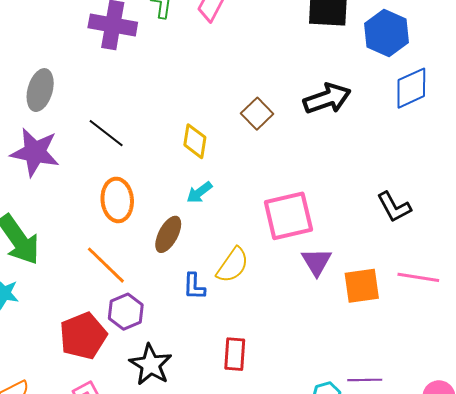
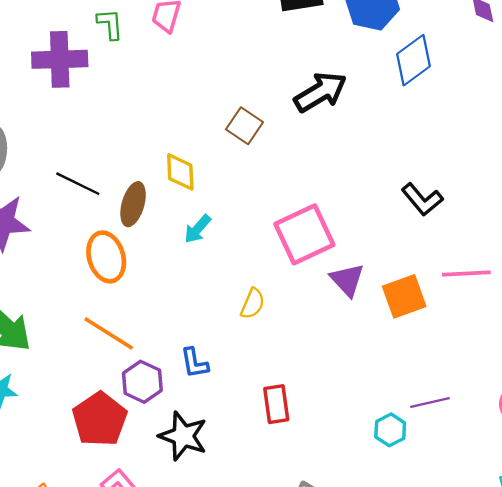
brown ellipse: (168, 234) -> (133, 204), moved
yellow semicircle: (233, 265) -> (253, 304), size x0.7
blue L-shape: (194, 286) -> (194, 363), moved

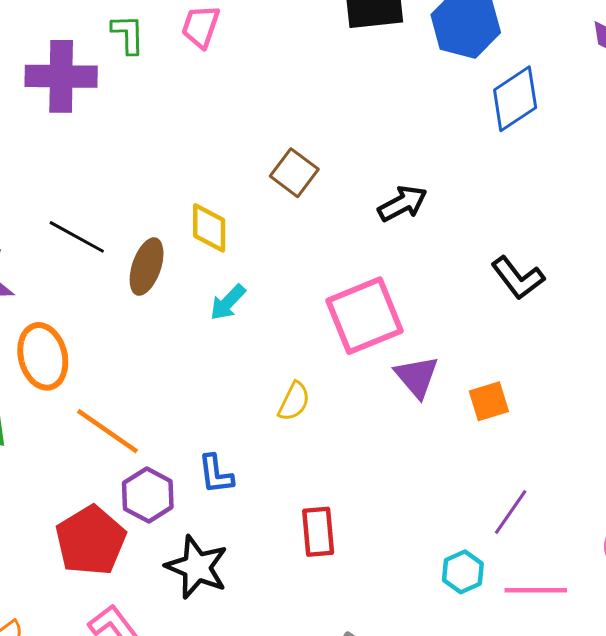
black arrow: (320, 92) -> (403, 204), moved, size x0.7
orange ellipse: (106, 257) -> (43, 356), moved
pink line: (466, 273) -> (536, 590), moved
orange square: (404, 296) -> (489, 401), size x0.7
purple line: (430, 403) -> (511, 512), moved, turned -45

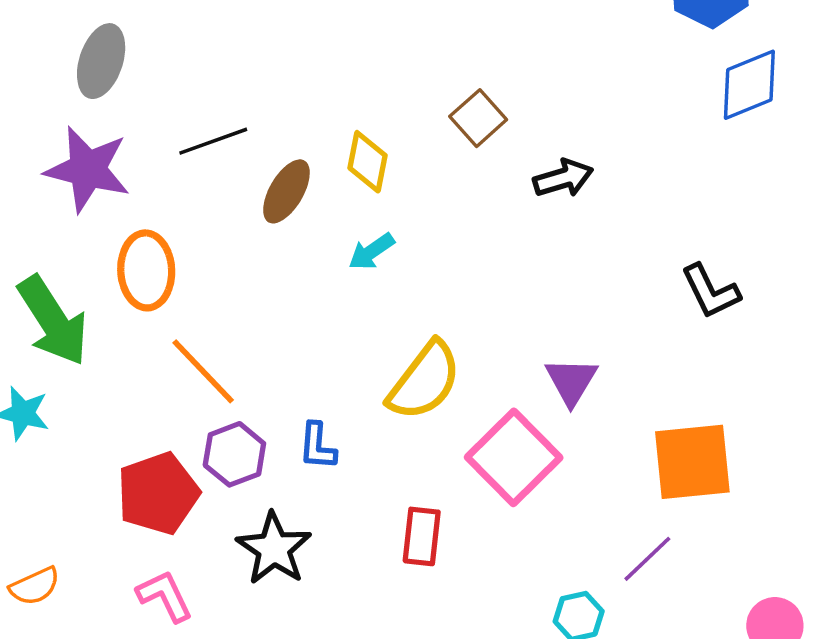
black arrow: (403, 204) -> (563, 178), moved
black line: (77, 237) -> (213, 141), turned -60
pink square: (365, 316) -> (514, 457), moved, turned -34
yellow semicircle: (294, 401) -> (424, 381), size x1.8
orange square: (489, 401) -> (692, 462), moved, size x1.8

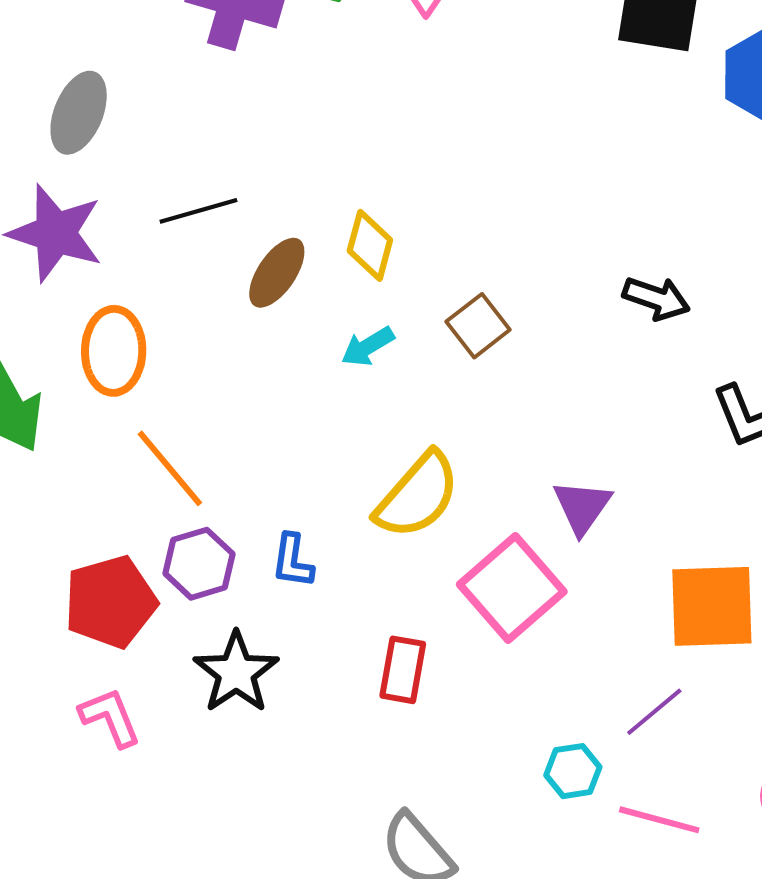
brown square: (478, 118) -> (478, 326), moved
black arrow: (563, 178) -> (656, 298), moved, turned 32

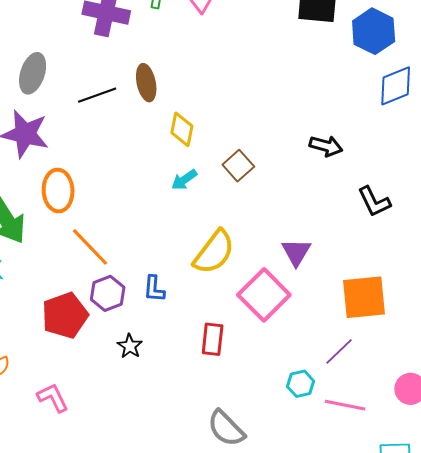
black line: (198, 211) -> (97, 95), moved
brown ellipse: (277, 273) -> (146, 83), moved, turned -42
black star: (236, 672) -> (130, 346), size x0.6
pink L-shape: (110, 717) -> (53, 398), moved

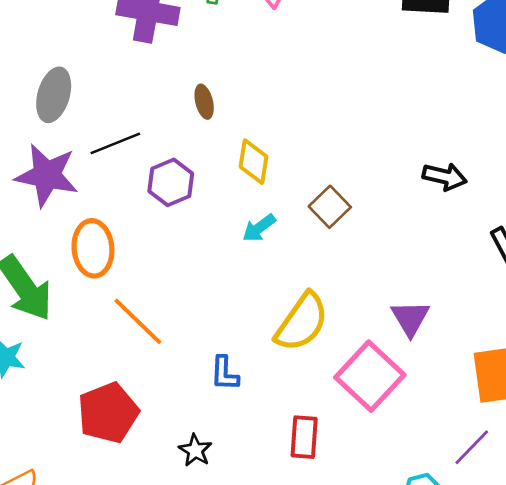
brown ellipse: (146, 83) -> (204, 102), size x0.7
black line: (97, 95) -> (115, 143), moved
purple hexagon: (108, 293) -> (171, 182), moved

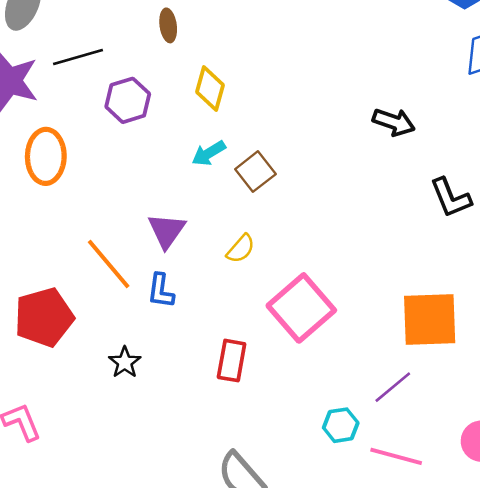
brown square: (330, 207) -> (255, 172), moved
purple triangle: (410, 318) -> (167, 231), moved
orange line: (138, 321) -> (109, 264), moved
yellow semicircle: (302, 322) -> (241, 249), size x0.5

